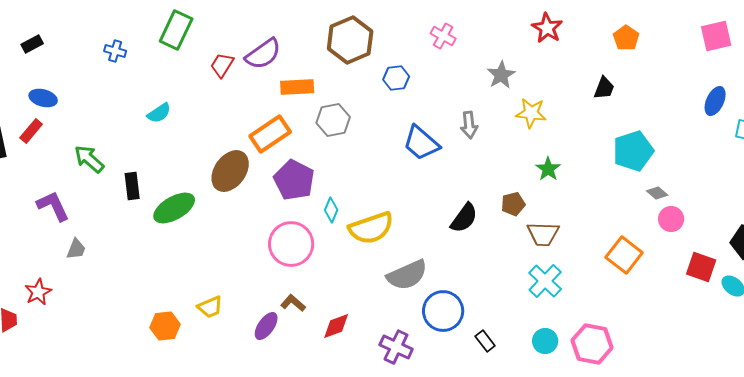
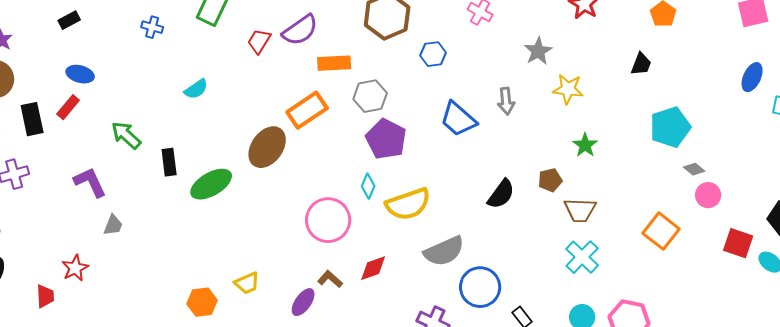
purple pentagon: (294, 180) -> (386, 139), moved
red diamond: (336, 326) -> (373, 268), moved

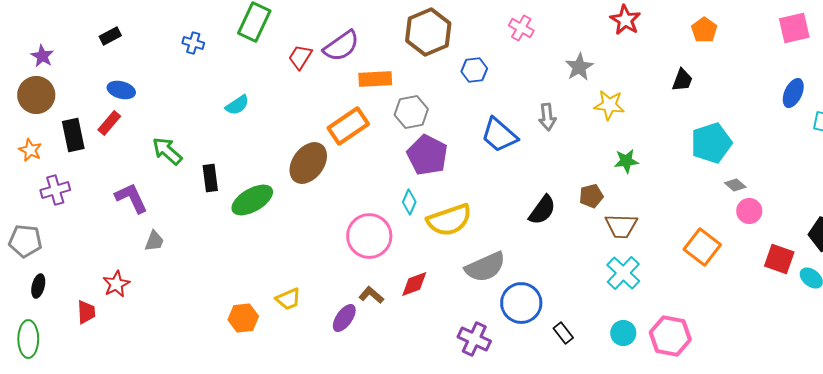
green star: (585, 145) -> (626, 161), turned 30

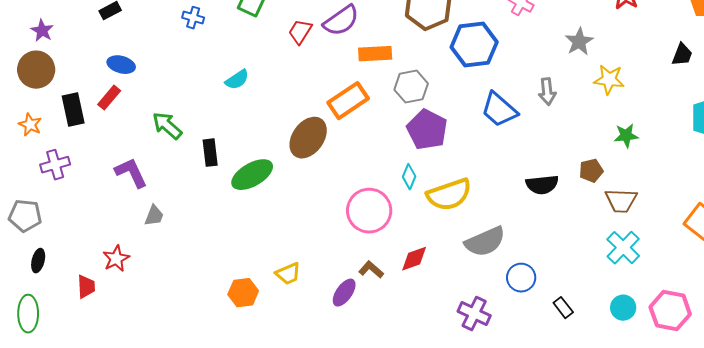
blue hexagon: (474, 70) -> (474, 45), size x1.8
black semicircle: (542, 210) -> (542, 185), turned 48
blue circle: (521, 303) -> (521, 278), size x0.7

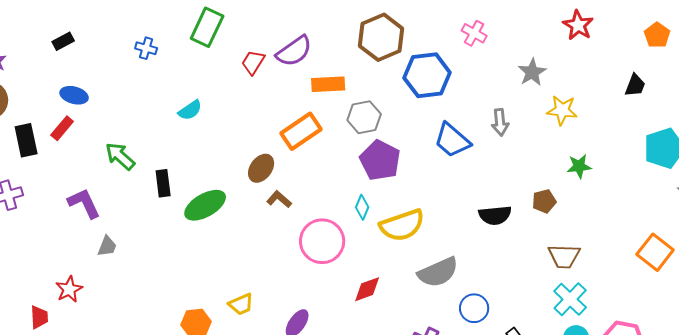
brown ellipse: (308, 138) -> (261, 168), size x0.7
brown trapezoid: (621, 201) -> (564, 256), moved
cyan cross: (623, 248) -> (570, 299), moved
brown L-shape: (371, 270) -> (279, 199), moved

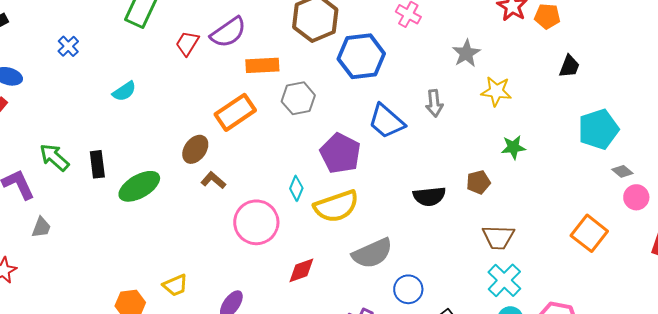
orange pentagon: (657, 35) -> (547, 16), moved, turned -30
blue cross: (146, 48) -> (68, 46), moved, turned 30
green arrow: (120, 156) -> (54, 157), moved
purple pentagon: (380, 160) -> (340, 153), moved

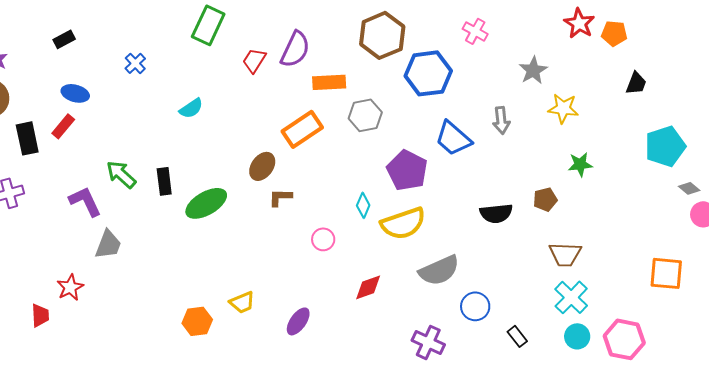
purple semicircle: (228, 32) -> (295, 49), turned -30
brown L-shape: (213, 180) -> (280, 197), turned -40
pink circle: (256, 222) -> (323, 239), size x0.5
gray trapezoid: (41, 227) -> (108, 244), size x1.4
orange square: (589, 233) -> (666, 273), moved, turned -33

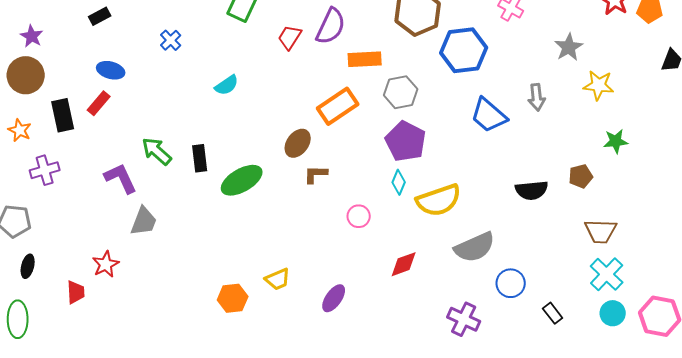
purple pentagon: (407, 170) -> (406, 141), moved

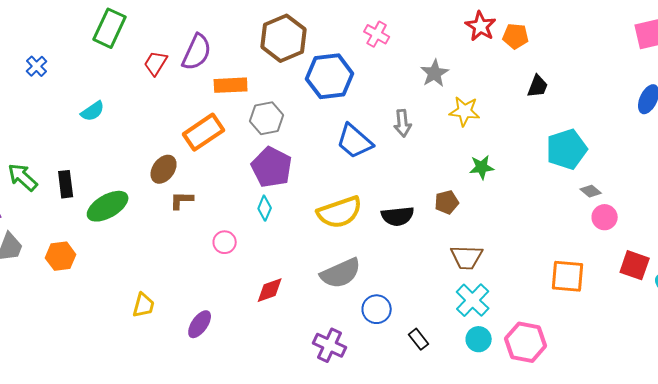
yellow semicircle: (439, 200) -> (340, 212), moved
yellow trapezoid: (278, 279) -> (144, 305), turned -52
orange hexagon: (233, 298) -> (61, 256), moved

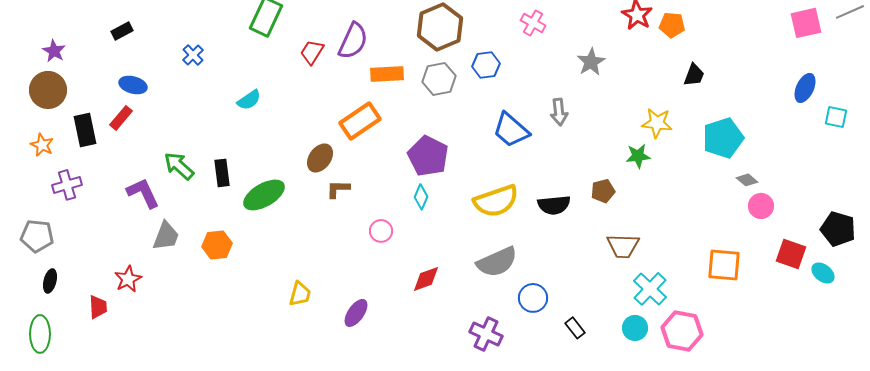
blue hexagon: (330, 76) -> (486, 65), size x0.6
yellow star: (465, 111) -> (657, 123), moved
gray hexagon: (267, 118) -> (439, 79), moved
cyan cross: (473, 300) -> (650, 289), moved

